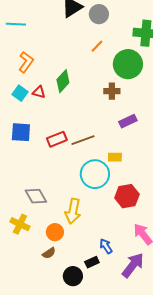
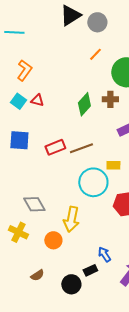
green diamond: (63, 81) -> (84, 104), moved
brown semicircle: (49, 253) -> (37, 275), moved

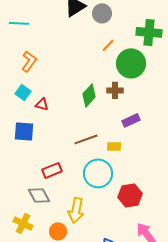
orange line: (95, 54) -> (108, 45), moved
red triangle: (37, 100) -> (42, 104), moved
red rectangle: (55, 147) -> (52, 170), moved
yellow rectangle: (113, 165) -> (114, 146), moved

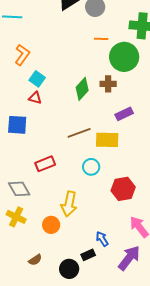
orange line: (108, 45) -> (101, 39), turned 48
cyan square: (23, 92) -> (37, 79), moved
yellow rectangle: (114, 146) -> (107, 140), size x1.6
cyan circle: (98, 173) -> (91, 167), size x0.6
gray diamond: (39, 195) -> (19, 189), moved

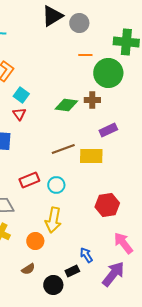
green diamond: (82, 89) -> (66, 105), turned 55
red triangle: (35, 98) -> (19, 114), turned 40
cyan circle: (91, 167) -> (56, 185), moved
brown semicircle: (35, 260) -> (28, 269), moved

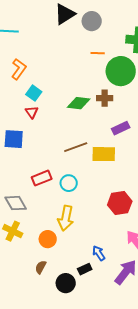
brown semicircle: (28, 269) -> (41, 267), turned 152

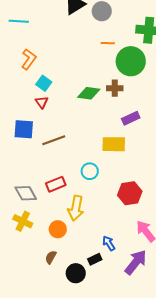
brown line: (76, 147) -> (54, 140), moved
red rectangle: (42, 178) -> (56, 184), moved
cyan circle: (69, 183) -> (90, 171), moved

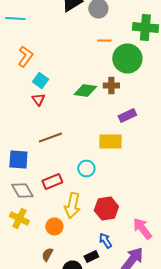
blue square: (24, 129) -> (18, 160), moved
red hexagon: (130, 193) -> (106, 208), moved

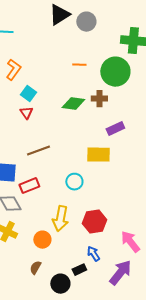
orange line: (104, 40) -> (79, 65), moved
red rectangle: (52, 182) -> (29, 186), moved

